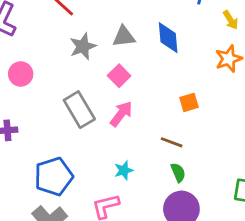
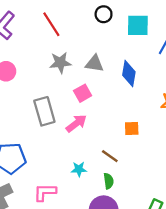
cyan star: (124, 170) -> (79, 169), moved

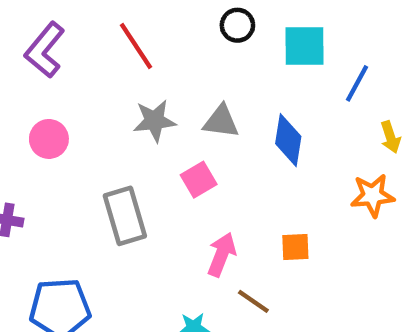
pink arrow: (76, 123) -> (222, 255), moved, turned -30

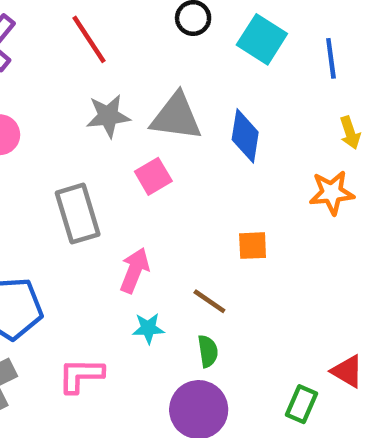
cyan square: (305, 46) -> (262, 39), turned 33
blue line: (357, 83) -> (331, 58), moved, turned -36
gray triangle: (221, 121) -> (176, 117), size x1.4
pink arrow: (222, 255) -> (135, 270), moved

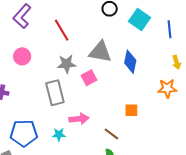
red line: (89, 39) -> (62, 30), moved
gray star: (108, 116) -> (67, 64), moved
pink arrow: (135, 270) -> (79, 119), turned 60
cyan star: (148, 328) -> (59, 135), moved

